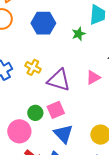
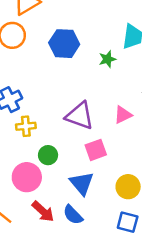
yellow cross: (33, 67) -> (26, 126), moved, turned -35
pink square: (56, 110) -> (96, 150), moved

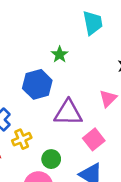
blue hexagon: (64, 44) -> (37, 84), moved
green star: (107, 59) -> (60, 55), moved

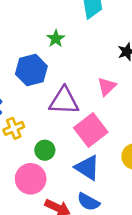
pink square: (94, 139) -> (91, 130), size x1.4

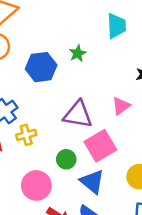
blue hexagon: (31, 70) -> (41, 67), moved
green circle: (45, 150) -> (66, 159), moved

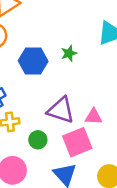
pink triangle: (121, 106) -> (94, 117), moved, turned 30
green circle: (66, 159) -> (38, 140), moved

